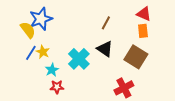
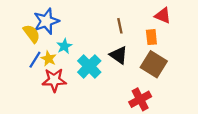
brown line: (106, 23) -> (120, 26), turned -40
orange rectangle: (143, 31) -> (151, 37), moved
cyan star: (52, 70) -> (64, 46), moved
red star: (57, 87) -> (54, 80), moved, size x1.5

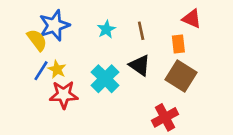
cyan star: (64, 46) -> (106, 29), moved

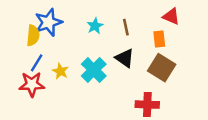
yellow semicircle: (37, 40) -> (33, 35), turned 42
yellow star: (57, 69) -> (60, 71), moved
red star: (64, 95) -> (32, 84), moved
red cross: (165, 117) -> (147, 105), turned 30

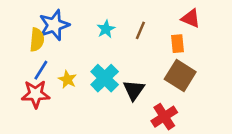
brown line: (126, 27) -> (140, 30), turned 35
black triangle: (125, 58) -> (134, 90), moved, turned 30
red cross: (147, 105) -> (164, 117), turned -35

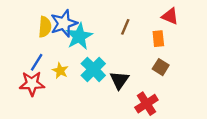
blue star: (54, 25) -> (64, 23), moved
cyan star: (106, 29) -> (79, 36), moved, size x1.6
yellow semicircle: (37, 40) -> (45, 27), moved
brown square: (180, 75) -> (161, 67), size x0.6

